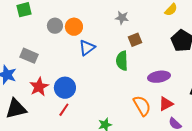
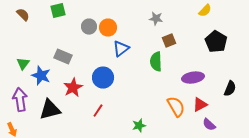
blue circle: (65, 88) -> (103, 78), moved

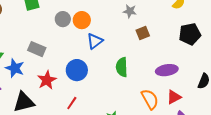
black pentagon: (216, 42) -> (190, 34), turned 30
green semicircle: (156, 62) -> (122, 67), moved

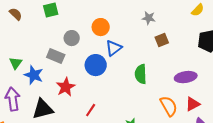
gray circle: (63, 19) -> (72, 38), moved
blue circle: (77, 70) -> (96, 65), moved

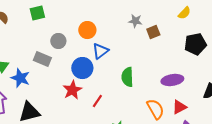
brown square: (162, 40) -> (153, 32), moved
red star: (66, 87) -> (72, 90), moved
red line: (91, 110) -> (97, 101), moved

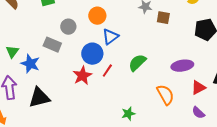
brown square: (153, 32) -> (163, 18), turned 32
green semicircle: (127, 77) -> (137, 63), turned 48
red line: (97, 101) -> (107, 71), moved
red triangle: (179, 107) -> (198, 88), moved

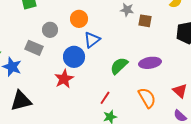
purple ellipse: (182, 66) -> (150, 63), moved
red line: (107, 71) -> (105, 98), moved
red triangle: (198, 88) -> (180, 91), turned -49

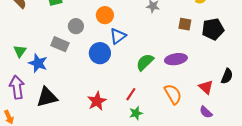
brown square: (145, 21) -> (185, 24), moved
red star: (64, 79) -> (97, 101), moved

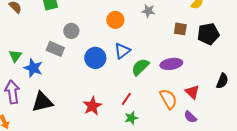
orange circle: (105, 15) -> (115, 20), moved
blue triangle: (118, 36) -> (122, 51), moved
red triangle: (206, 87) -> (192, 92), moved
purple semicircle: (206, 112) -> (190, 117), moved

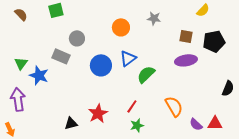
purple ellipse: (171, 64) -> (186, 60), moved
red triangle: (192, 92) -> (215, 123), moved, turned -42
black triangle: (42, 102) -> (71, 123), moved, size x0.6

